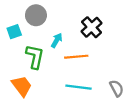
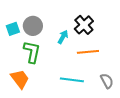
gray circle: (36, 15) -> (33, 26), moved
cyan arrow: (57, 40) -> (63, 37), moved
orange line: (76, 57) -> (88, 52), moved

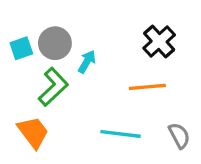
black cross: (84, 25) -> (159, 42), moved
cyan arrow: (63, 37) -> (87, 62), moved
green L-shape: (32, 52) -> (53, 87), turned 35

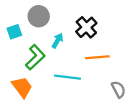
black cross: (159, 42) -> (86, 27), moved
gray circle: (55, 43) -> (39, 16), moved
cyan line: (120, 134) -> (67, 77), moved

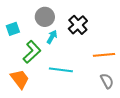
gray circle: (39, 16) -> (45, 17), moved
orange line: (97, 57) -> (104, 55), moved

